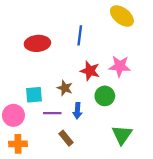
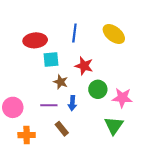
yellow ellipse: (122, 16) -> (114, 34), moved
pink star: (120, 66) -> (122, 98), moved
cyan square: (34, 95) -> (51, 60), moved
orange cross: (18, 144) -> (27, 135), moved

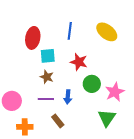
red ellipse: (35, 40) -> (33, 38), turned -75
brown star: (61, 82) -> (47, 77), moved
pink star: (122, 98) -> (115, 92), turned -30

